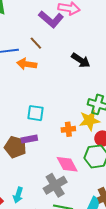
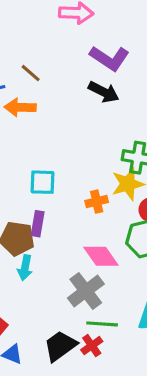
purple L-shape: (51, 19) -> (109, 58), moved
purple rectangle: (29, 139) -> (38, 224), turned -63
cyan arrow: (18, 195) -> (25, 268), moved

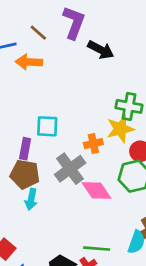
purple L-shape: (109, 58) -> (74, 23), moved, turned -104
purple rectangle: (38, 224) -> (25, 149), moved
gray cross: (86, 291) -> (70, 169), moved

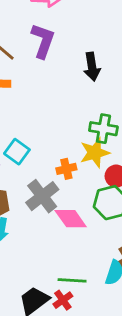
black arrow: (101, 50) -> (92, 67), moved, turned 55
cyan square: (47, 126) -> (17, 152), turned 35

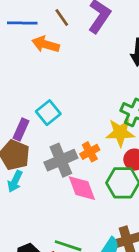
orange cross: (66, 169) -> (90, 152), moved, turned -30

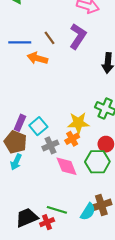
cyan square: (48, 113) -> (38, 126), moved
yellow star: (120, 133) -> (78, 123), moved
gray cross: (61, 160) -> (50, 145), size x0.7

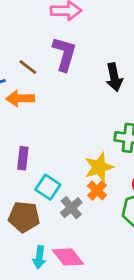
purple rectangle: (20, 123) -> (23, 158), moved
cyan arrow: (16, 162) -> (39, 257), moved
pink diamond: (67, 166) -> (68, 257), moved

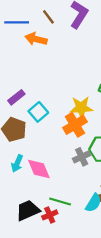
purple rectangle: (23, 158) -> (16, 97), moved, turned 30
orange cross: (97, 190) -> (75, 125), size x1.5
gray cross: (71, 208) -> (82, 157), moved

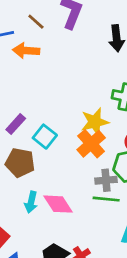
gray cross: (82, 157) -> (106, 180), turned 30
green line: (60, 201) -> (106, 199), moved

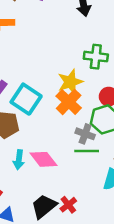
cyan square: (45, 137) -> (26, 99), size x1.4
gray cross: (106, 180) -> (85, 134), turned 30

